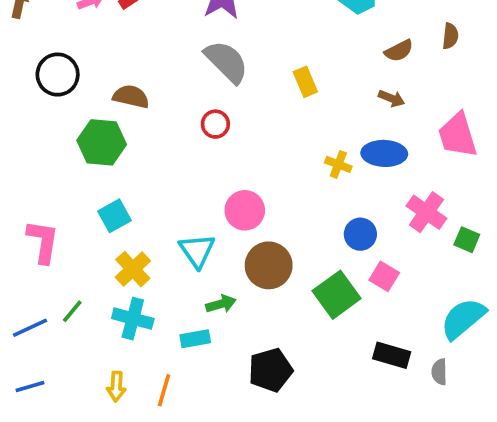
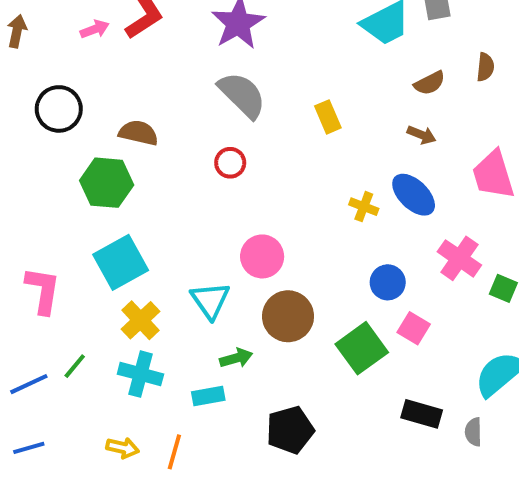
blue ellipse: (384, 153) -> (414, 195), turned 42
cyan square: (114, 216) -> (121, 262), size x1.5
yellow arrow: (116, 386) -> (123, 448), turned -80

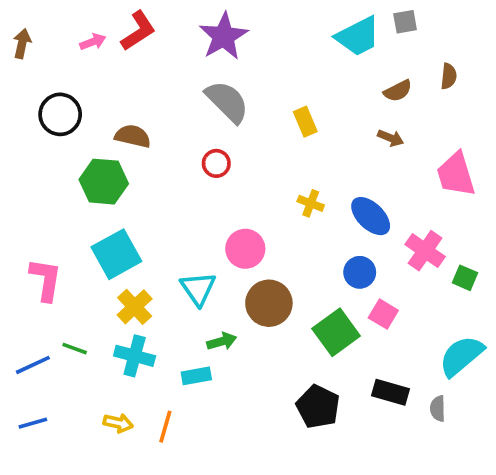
blue ellipse: (414, 195) -> (371, 216), moved
yellow cross: (364, 207) -> (311, 203), moved
green line: (75, 366) -> (75, 349), turned 70
black pentagon: (290, 430) -> (318, 407), moved, turned -30

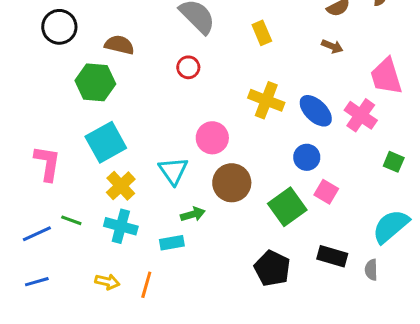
yellow cross: (311, 203) -> (266, 100), size x1.6
pink cross: (425, 251) -> (361, 115), moved

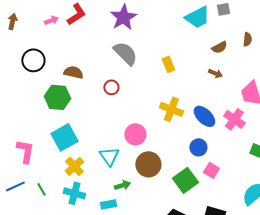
red circle: (188, 67) -> (111, 87), moved
green line: (71, 220) -> (41, 189), turned 40
blue line: (37, 234) -> (15, 186), moved

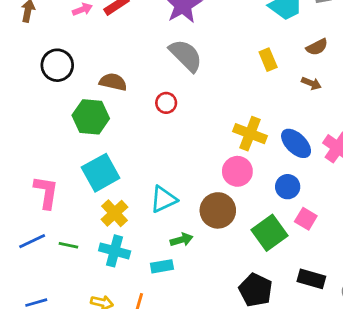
yellow rectangle: (168, 64) -> (268, 60), moved
pink circle: (135, 134) -> (237, 171), moved
cyan triangle: (109, 156) -> (163, 199), turned 40
green line: (41, 189) -> (68, 245), turned -48

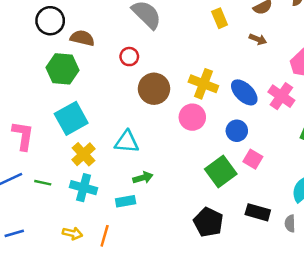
black circle: (57, 65) -> (50, 21), moved
cyan triangle: (163, 199) -> (127, 142), turned 30
brown circle: (218, 210) -> (154, 89), moved

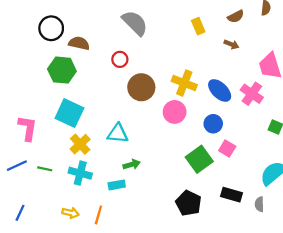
cyan square: (71, 118) -> (69, 113), turned -36
blue line: (14, 233) -> (20, 213), turned -49

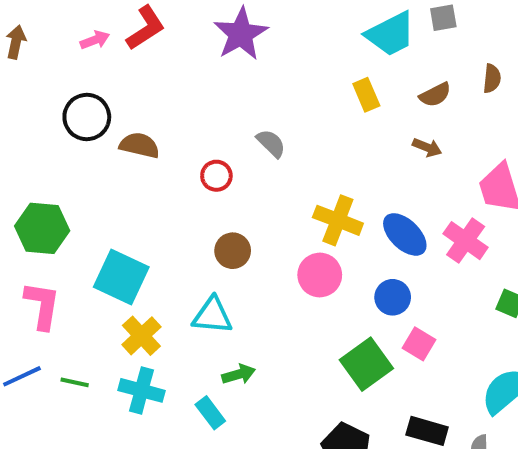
gray semicircle: (135, 23) -> (271, 143), moved, size x0.6
yellow rectangle: (198, 26) -> (366, 95), moved
green hexagon: (62, 70) -> (42, 228), moved
brown circle: (141, 87) -> (233, 251), moved, size x0.7
cyan rectangle: (117, 185) -> (210, 413), turned 63

